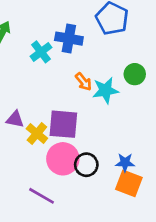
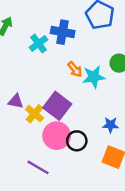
purple square: (63, 124) -> (57, 106), turned 32
blue star: (125, 163) -> (110, 125), moved

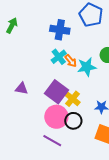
cyan cross: (38, 43) -> (59, 57), moved
yellow cross: (34, 114) -> (72, 99), moved
purple line: (38, 167) -> (52, 141), moved

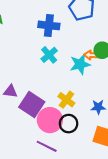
orange arrow: (71, 61) -> (92, 55), moved, turned 136
purple square: (57, 92) -> (32, 105), moved

